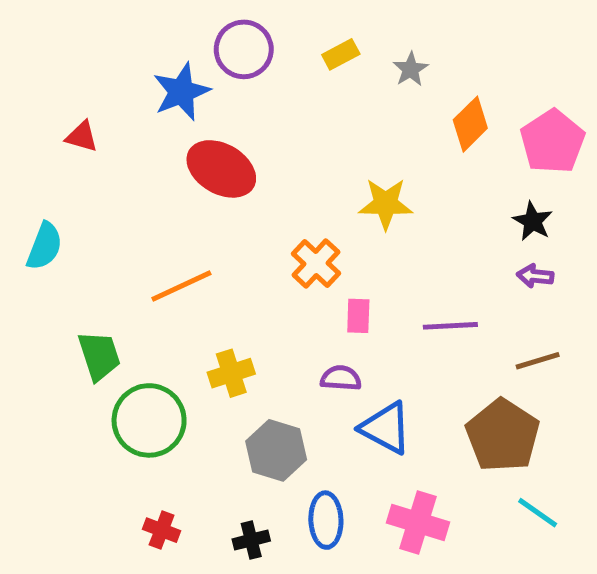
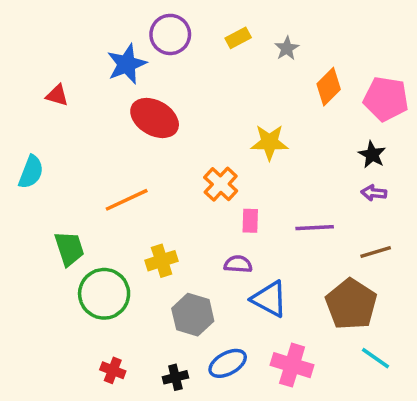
pink pentagon: (553, 142) -> (386, 99), turned -30
blue ellipse: (326, 520) -> (228, 363), turned 63

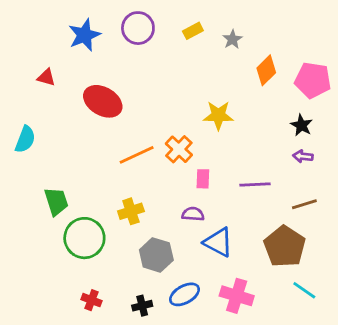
blue star: (127, 64) -> (84, 35), moved
red ellipse: (155, 118) -> (103, 101), moved
orange line: (127, 200) -> (137, 155), moved

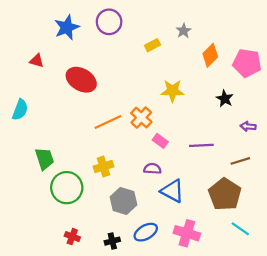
yellow rectangle: (193, 31) -> (152, 45), moved
black star: (301, 125) -> (225, 99), moved
purple arrow: (303, 156) -> (248, 126), moved
pink rectangle: (203, 179) -> (160, 141), turned -56

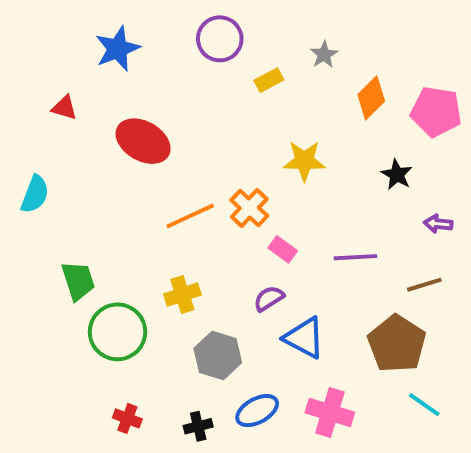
purple circle: (109, 22) -> (220, 39), moved
purple semicircle: (152, 169) -> (269, 298), turned -36

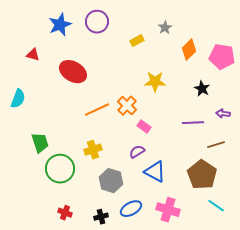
purple circle: (220, 39) -> (97, 22), moved
purple line: (355, 257) -> (193, 123), moved

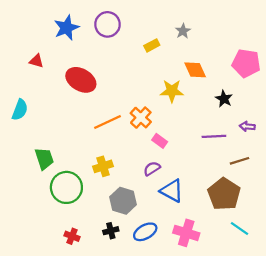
orange diamond: (189, 50) -> (195, 70), moved, turned -70
black cross: (101, 217) -> (111, 231), moved

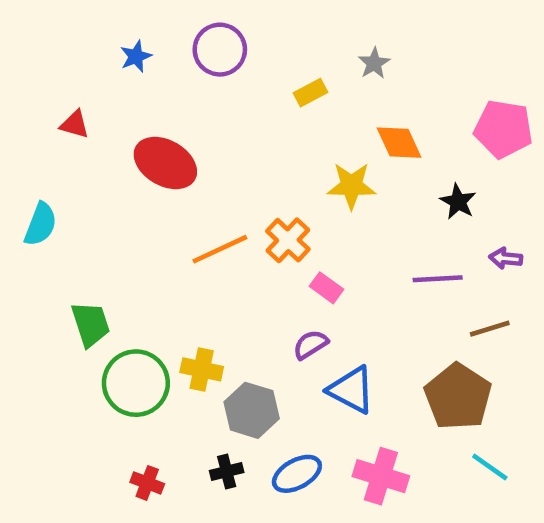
blue star: (66, 28) -> (136, 56), size x0.6
yellow cross: (103, 166) -> (202, 369), moved, turned 30

